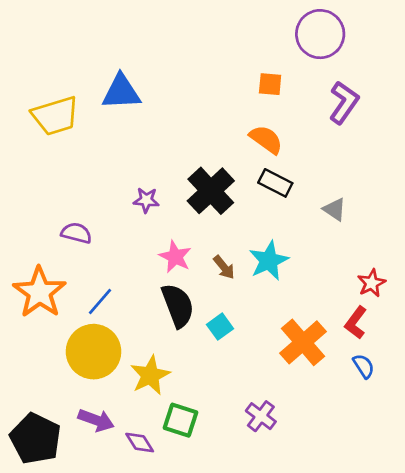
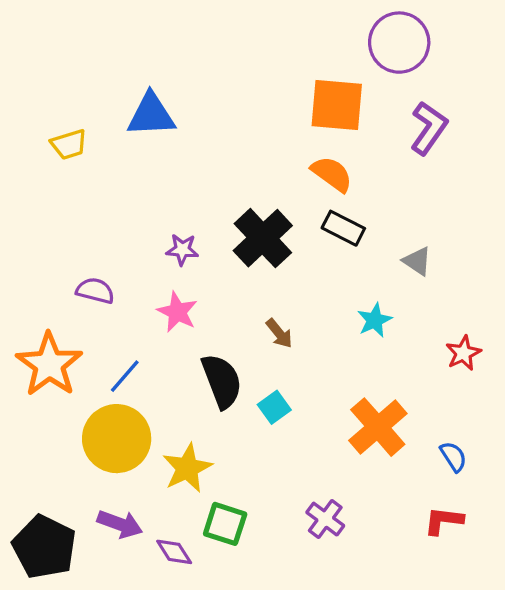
orange square: (270, 84) -> (337, 105), size x1.8
yellow trapezoid: (55, 116) -> (69, 144), size x0.6
pink star: (175, 257) -> (177, 312), moved
cyan star: (269, 261) -> (375, 320), moved, size x0.7
red L-shape: (356, 323) -> (444, 521), moved, turned 60

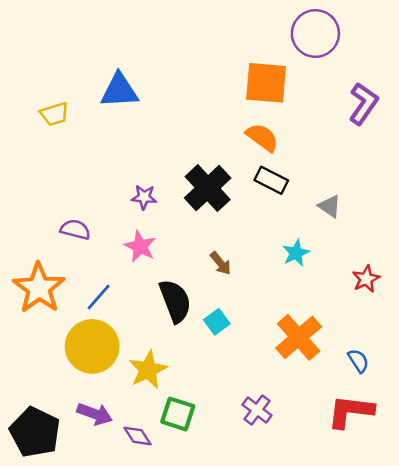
purple L-shape: (429, 128) -> (363, 104), moved
red L-shape: (444, 521) -> (350, 411), size x1.5

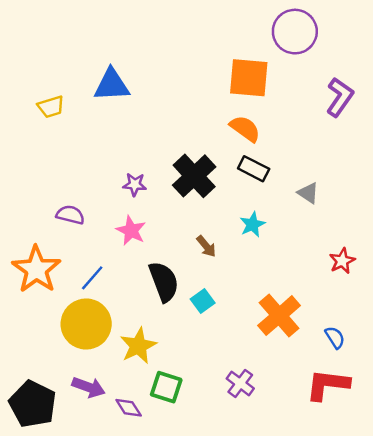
cyan star: (296, 253) -> (252, 224), moved

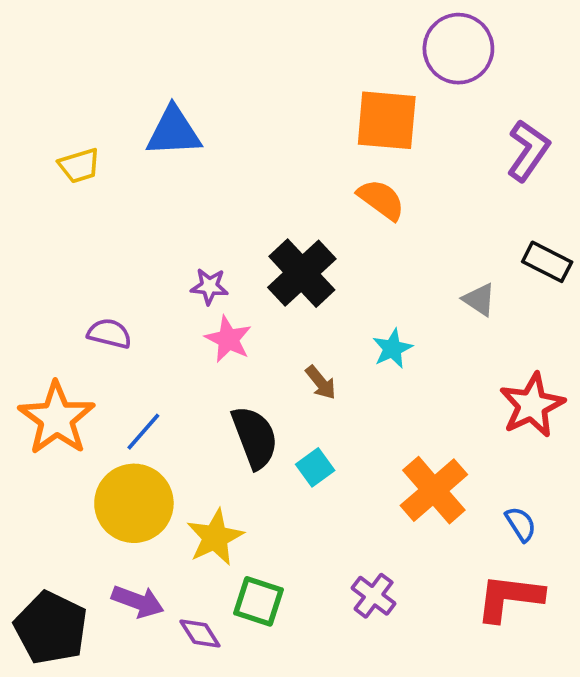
black rectangle: (254, 169) -> (547, 262), moved
pink star: (131, 231) -> (228, 339), moved
red star: (342, 261) -> (532, 405), size x1.6

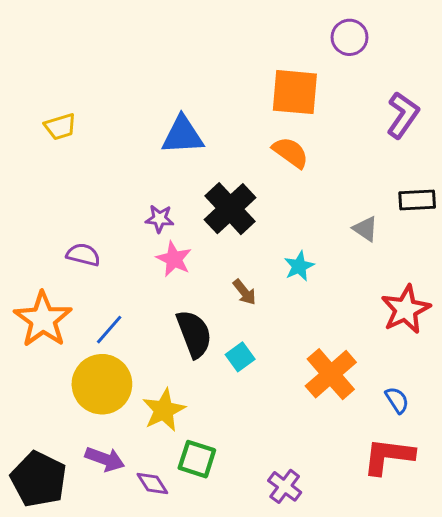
purple circle: (458, 49) -> (350, 37), size x0.7
blue triangle: (174, 132) -> (183, 135), moved
black rectangle: (547, 262) -> (417, 200), turned -30
purple cross: (374, 596) -> (285, 486), moved

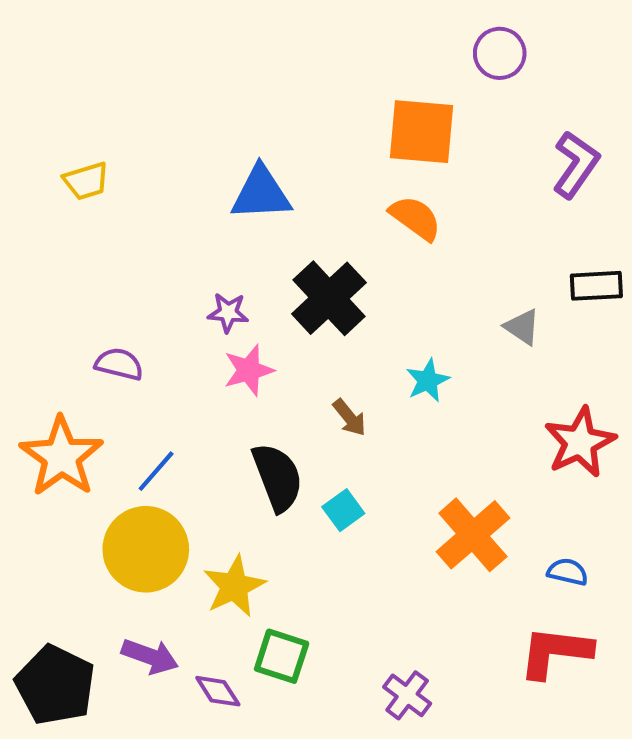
pink star: (174, 259) -> (249, 370), turned 30
blue semicircle: (397, 400) -> (568, 572), turned -44

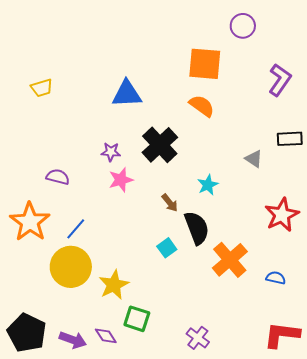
black semicircle: (277, 477) -> (197, 228), moved
red L-shape: (555, 652) -> (282, 335), moved
purple arrow: (150, 656) -> (73, 340), moved

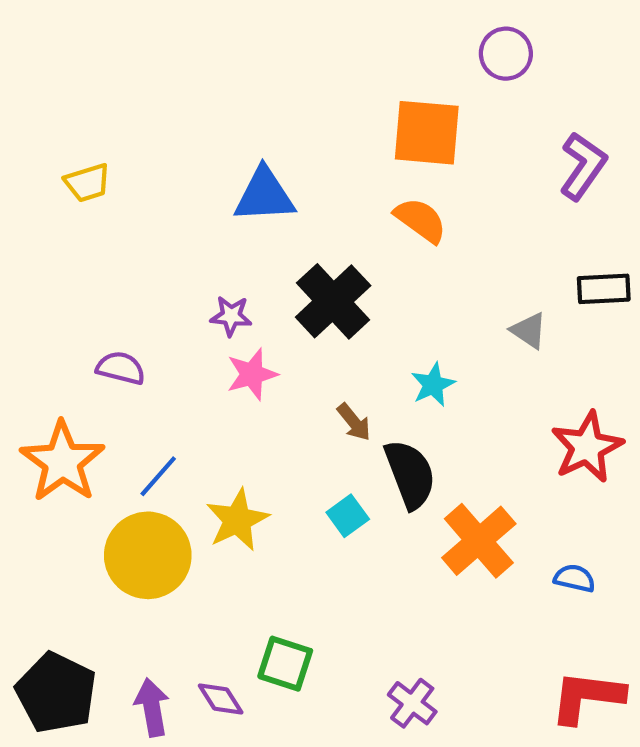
yellow star: (114, 285) -> (237, 520), moved
purple arrow: (73, 340) -> (152, 707), turned -120

